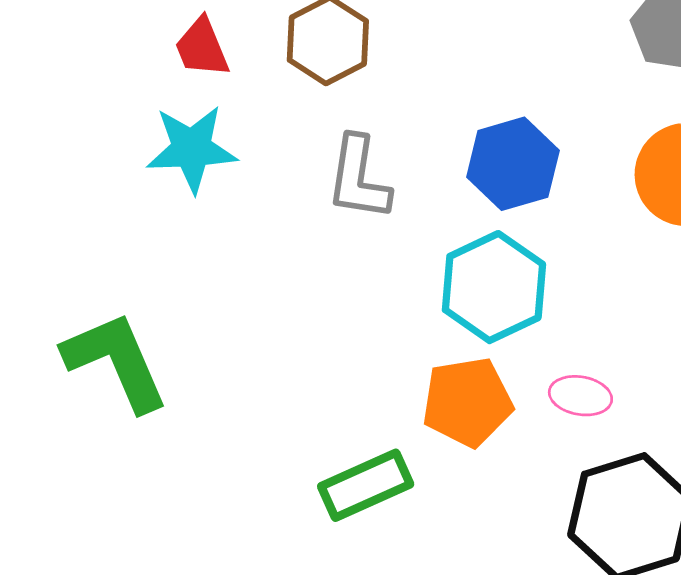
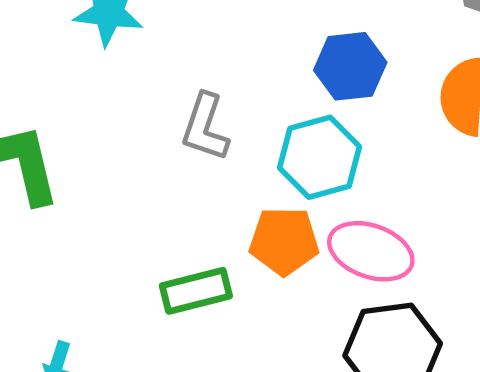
gray L-shape: (359, 178) -> (205, 127), moved
pink ellipse: (580, 396) -> (371, 251), size x1.8

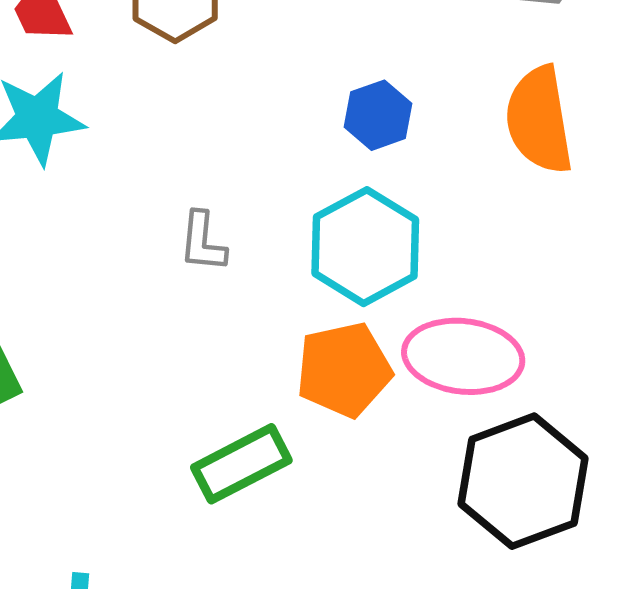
blue hexagon: (350, 66) -> (378, 115), size x0.7
gray L-shape: (205, 127) -> (203, 242), size x0.7

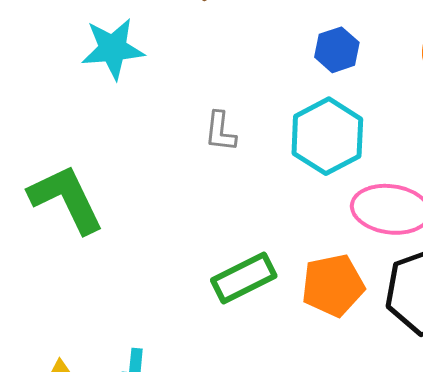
orange pentagon: (344, 370) -> (333, 285), moved

